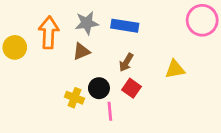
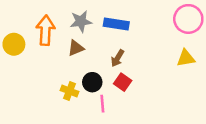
yellow triangle: (175, 69) -> (186, 58), moved

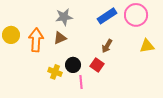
pink circle: (188, 19) -> (136, 15), moved
blue rectangle: (116, 24) -> (107, 16), moved, turned -42
orange arrow: (45, 30) -> (36, 40), moved
brown arrow: (118, 58) -> (107, 46), moved

